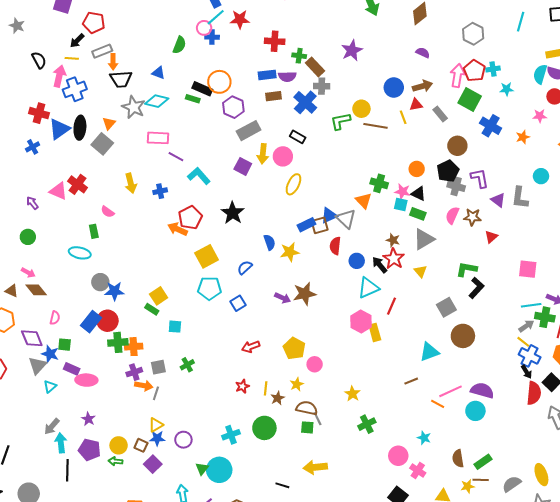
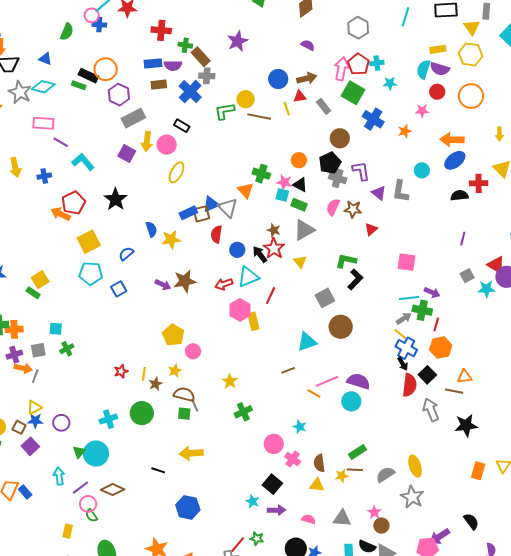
cyan square: (175, 327) -> (56, 329), moved
red arrow: (251, 347) -> (224, 284), moved
brown semicircle: (458, 459) -> (319, 463), moved

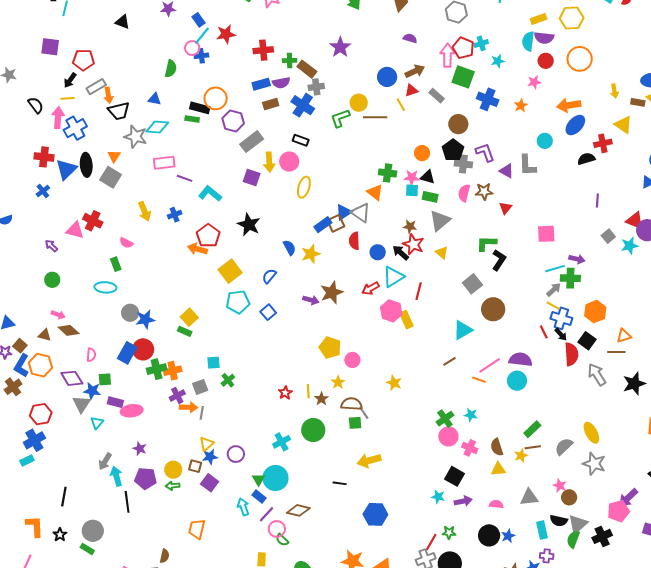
red line: (436, 325) -> (544, 332), moved, turned -32
green cross: (243, 412) -> (445, 419), moved
blue rectangle: (25, 492) -> (259, 496), moved

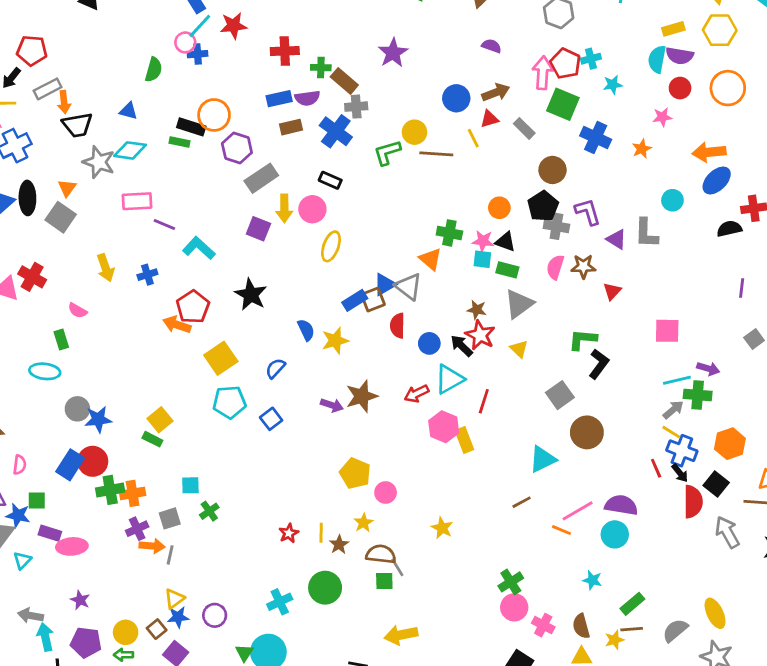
cyan star: (471, 415) -> (592, 580), moved
gray arrow: (105, 461) -> (31, 615), turned 66
brown square: (195, 466) -> (157, 629), turned 32

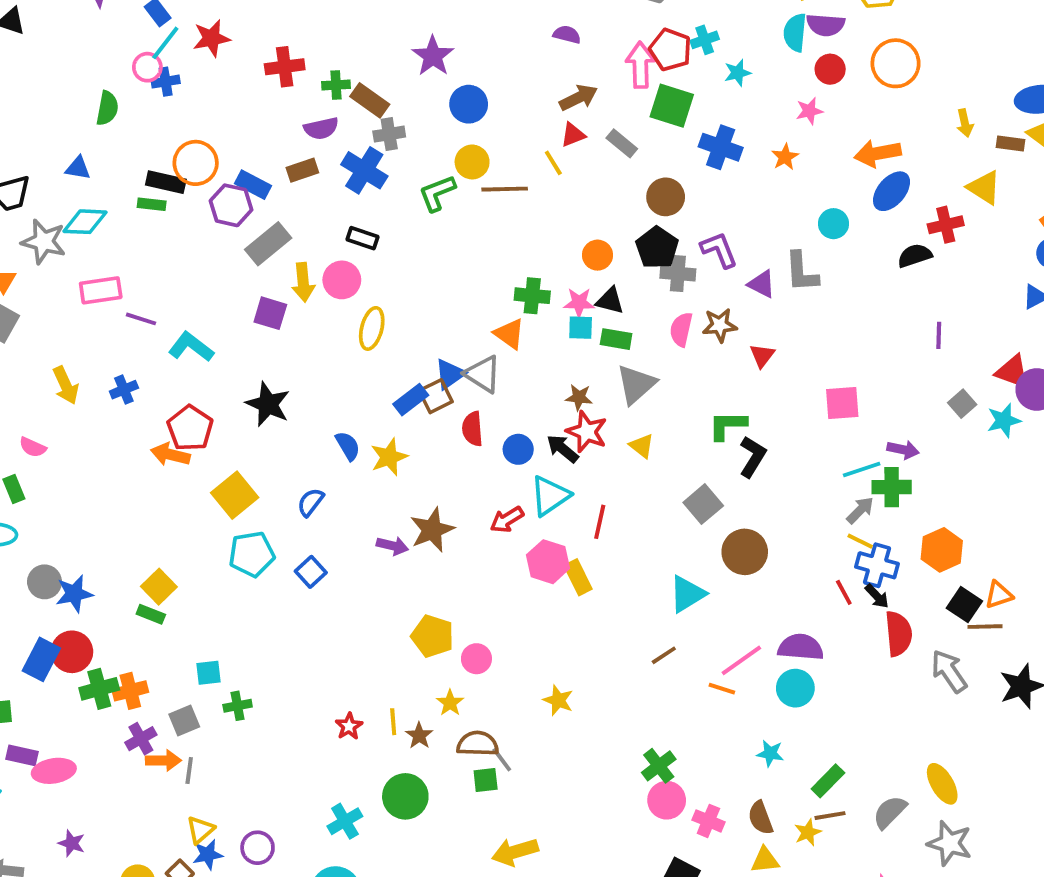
blue circle: (456, 98) -> (469, 104), moved
blue rectangle: (279, 99) -> (253, 185), moved, turned 45
black square: (716, 484) -> (964, 605), moved
green cross: (209, 511) -> (238, 706), turned 30

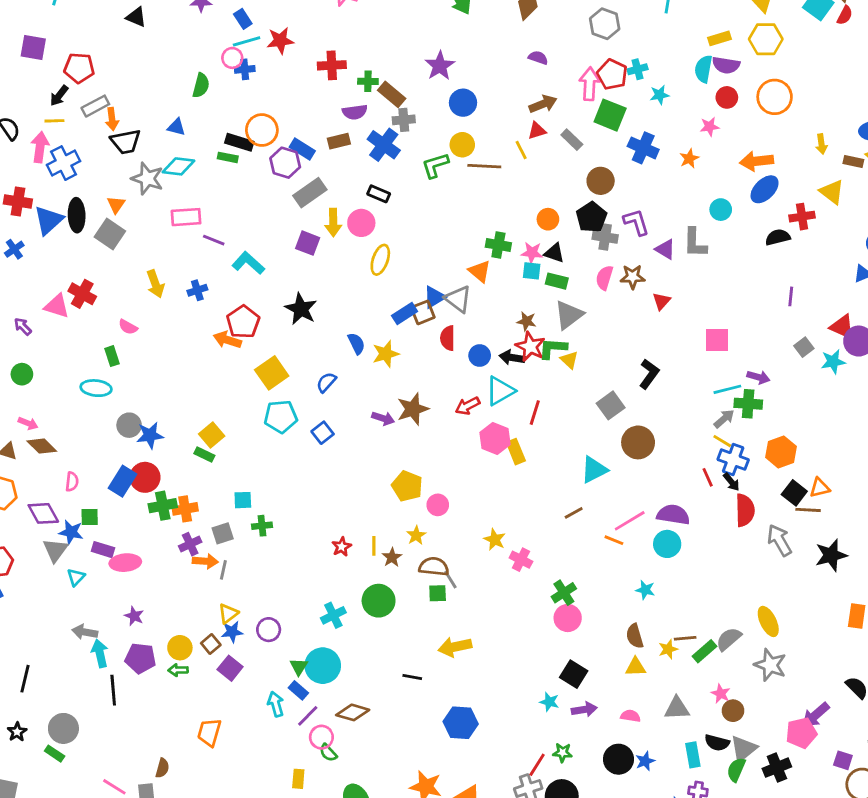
cyan line: (165, 43) -> (247, 41), turned 32
green L-shape: (728, 425) -> (553, 348), moved
black arrow: (563, 449) -> (512, 357), turned -35
green rectangle: (828, 781) -> (705, 651), moved
pink cross: (708, 821) -> (521, 560), moved

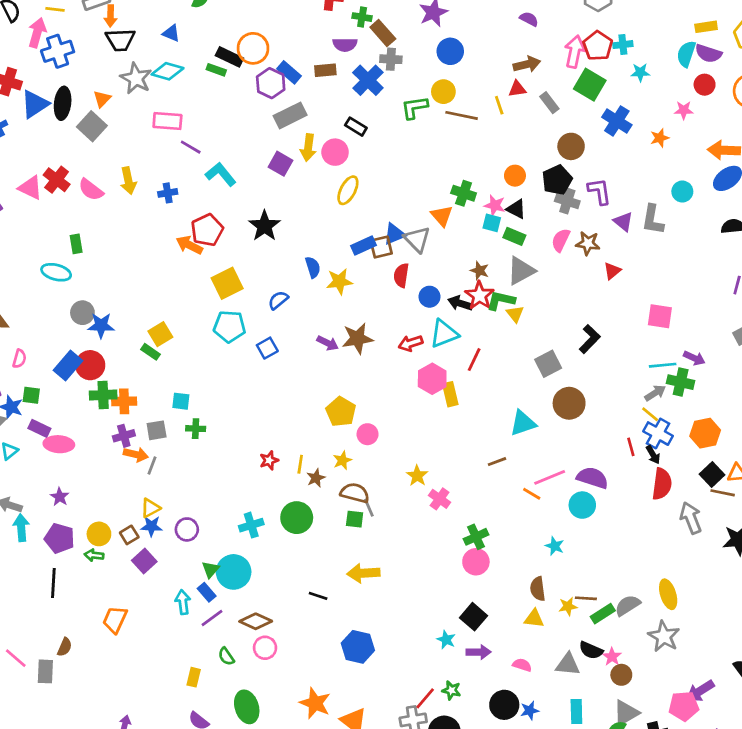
pink semicircle: (128, 327) -> (91, 190), moved, size x1.4
black line: (113, 690) -> (53, 583), moved
pink circle: (321, 737) -> (265, 648), moved
black semicircle: (717, 743) -> (591, 650), moved

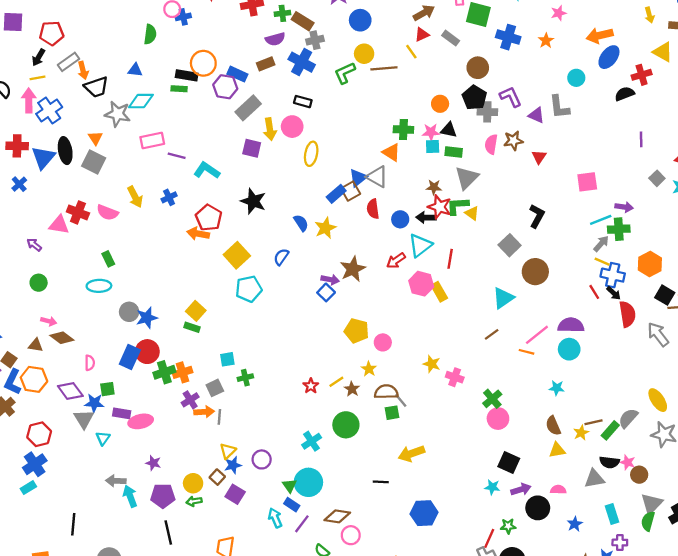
blue square: (267, 348) -> (326, 292), moved
yellow line: (300, 464) -> (336, 382), turned 64
black circle: (504, 705) -> (538, 508), moved

